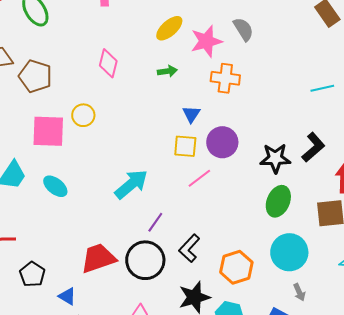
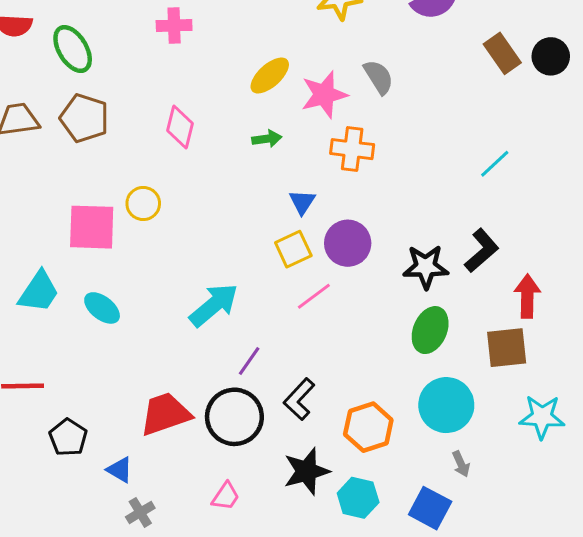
brown pentagon: (35, 76) -> (84, 118), moved
cyan line: (322, 88) -> (495, 164), turned -30
yellow square: (185, 146) -> (293, 249), turned -30

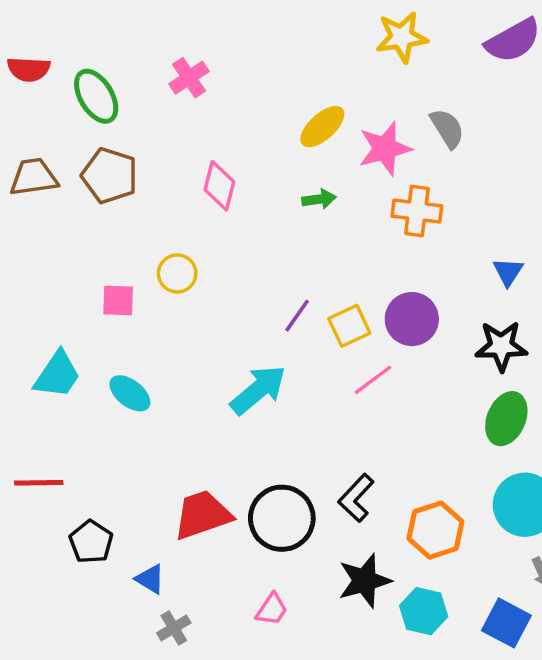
pink cross: (174, 25) -> (189, 78), moved, turned -32
blue triangle: (302, 202) -> (508, 272), moved
pink square: (92, 227) -> (118, 300), size x0.6
purple line: (249, 361) -> (297, 316), moved

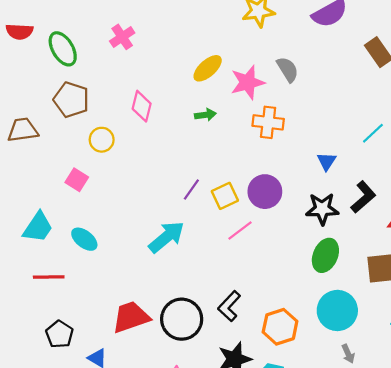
brown trapezoid: (34, 177) -> (23, 130), moved
yellow circle: (177, 273) -> (102, 140), moved
pink square: (118, 300) -> (77, 180), turned 30
red line: (39, 483) -> (49, 277), moved

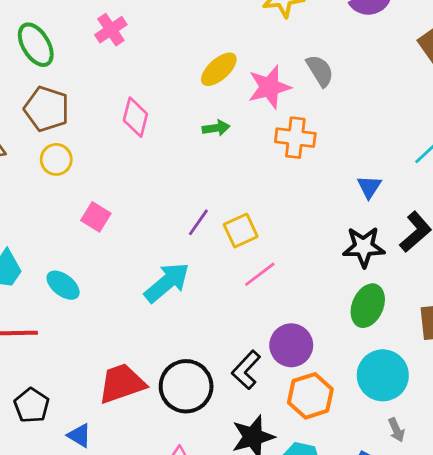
yellow circle: (102, 140) -> (56, 159), moved
pink square: (77, 180) -> (96, 217), moved
purple circle: (265, 192) -> (291, 345), moved

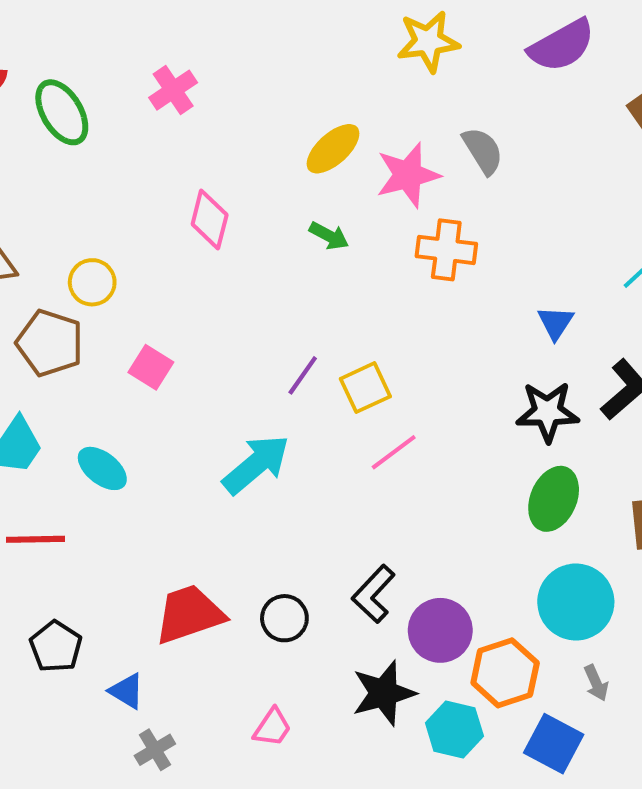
brown pentagon: (47, 109) -> (50, 343), moved
green arrow: (216, 128) -> (329, 236), turned 36
purple circle: (291, 345) -> (440, 630), moved
black circle: (186, 386) -> (284, 618), size x0.6
orange hexagon: (310, 396) -> (505, 673), moved

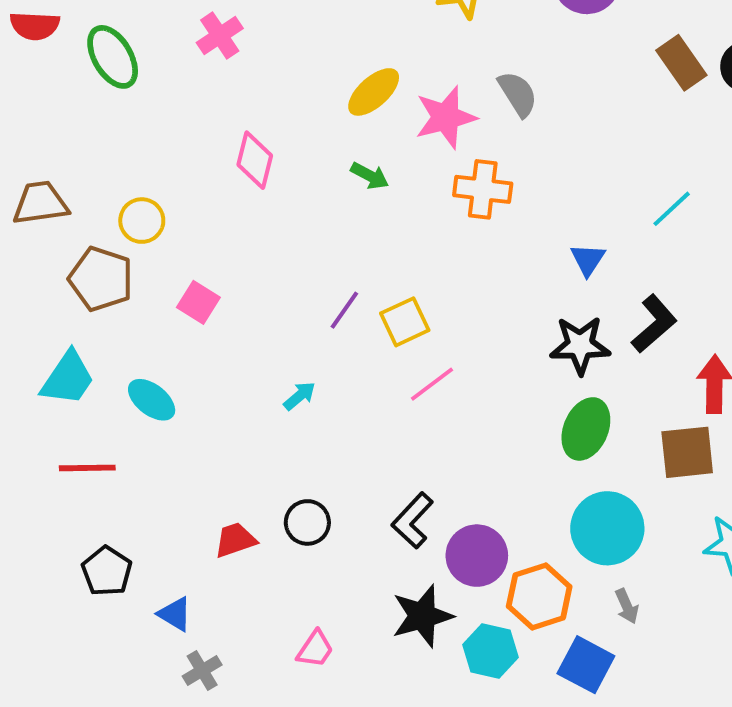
cyan arrow: (256, 464) -> (300, 396), size x0.5
red trapezoid: (189, 614) -> (235, 540), size x0.6
black circle: (284, 618) -> (307, 522), moved

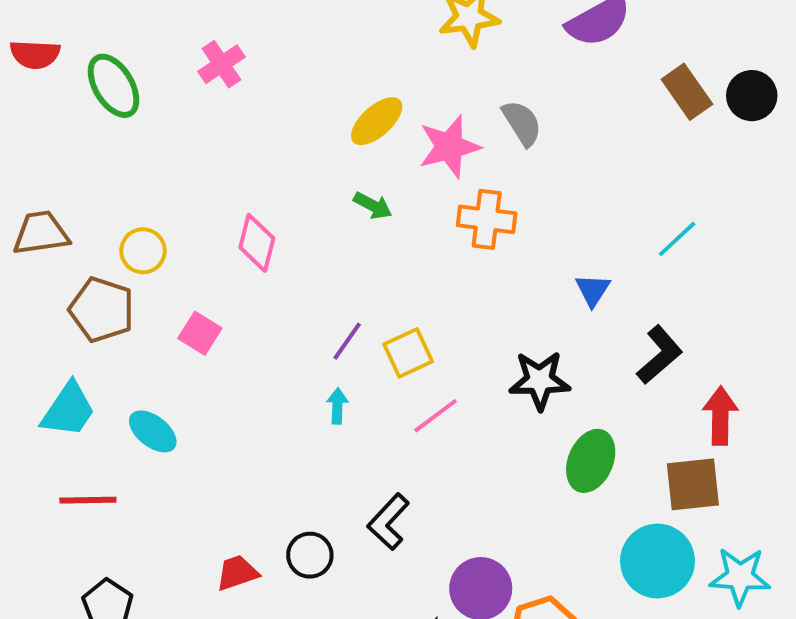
pink diamond: (255, 160) -> (257, 243), moved
black star: (580, 345) -> (540, 380), moved
cyan arrow: (300, 396) -> (337, 406), moved, turned -48
black L-shape: (413, 521) -> (388, 522), moved
cyan circle: (607, 528) -> (657, 561), moved

